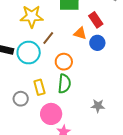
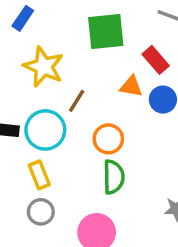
yellow star: (32, 16) -> (44, 67), turned 30
yellow rectangle: (39, 87) -> (39, 175), moved

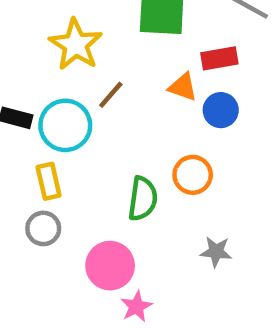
red rectangle: (156, 60) -> (219, 58), turned -68
orange circle: (108, 139) -> (193, 175), moved

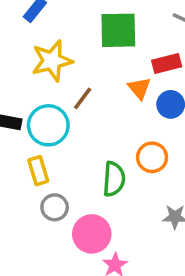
yellow star: (76, 45) -> (52, 61), turned 30
orange triangle: (183, 87) -> (139, 88), turned 35
gray circle: (43, 228) -> (55, 207), moved

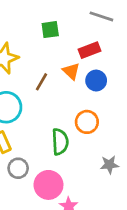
green square: (118, 30) -> (50, 30), size x0.6
brown line: (83, 98) -> (41, 82), moved

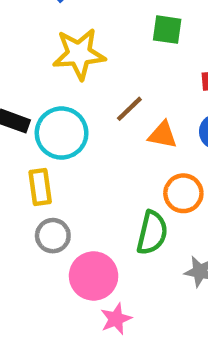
orange triangle: (71, 71) -> (163, 135), moved, turned -48
green semicircle: (60, 142) -> (152, 233), moved

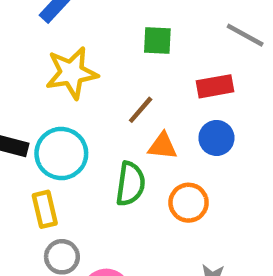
brown line: (129, 109) -> (141, 110), moved
green semicircle: (152, 233) -> (130, 184), moved

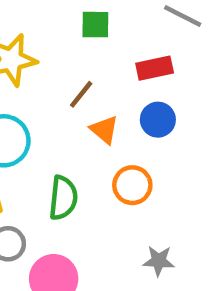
orange triangle: (162, 146) -> (104, 130), turned 36
green semicircle: (130, 184) -> (63, 198), moved

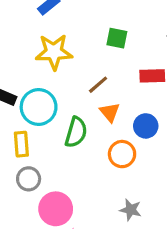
blue circle: (158, 120) -> (146, 126), moved
green semicircle: (63, 198) -> (76, 132), moved

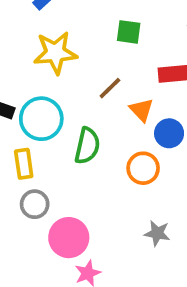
orange triangle: (110, 112) -> (141, 110), moved

